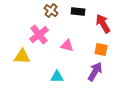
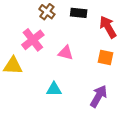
purple arrow: (95, 72) -> (99, 96), moved

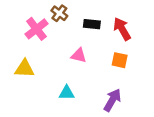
black rectangle: (79, 13) -> (92, 24), moved
pink cross: (33, 40) -> (37, 29), moved

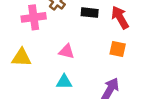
pink cross: (37, 29) -> (34, 17), turned 30
pink triangle: (79, 55) -> (67, 51), moved

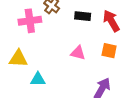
pink triangle: (67, 51) -> (78, 53), moved
cyan triangle: (64, 82) -> (38, 79), moved

